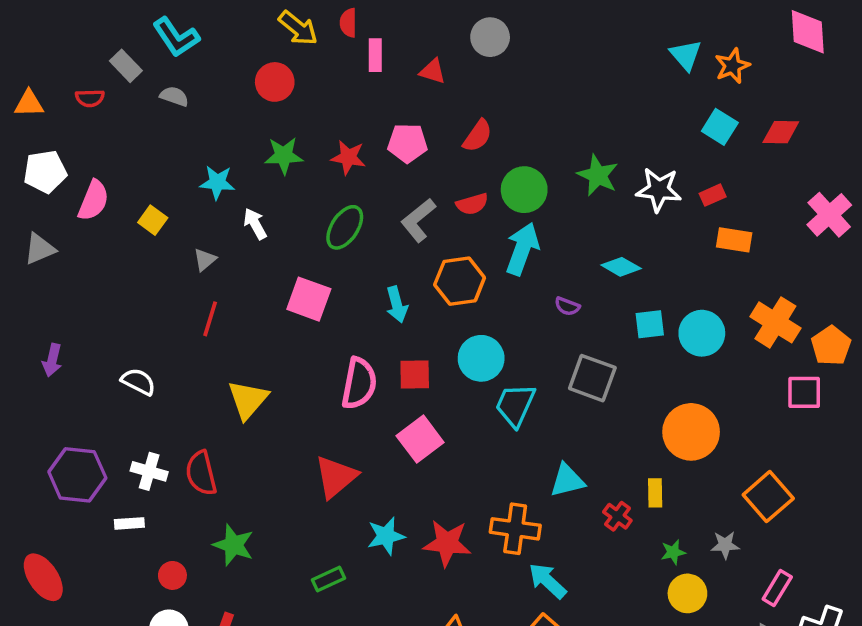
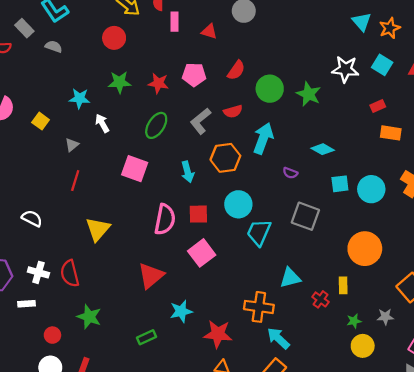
green circle: (524, 190) -> (270, 89), moved
white star: (659, 190) -> (345, 69), moved
red star: (447, 543) -> (218, 334), moved

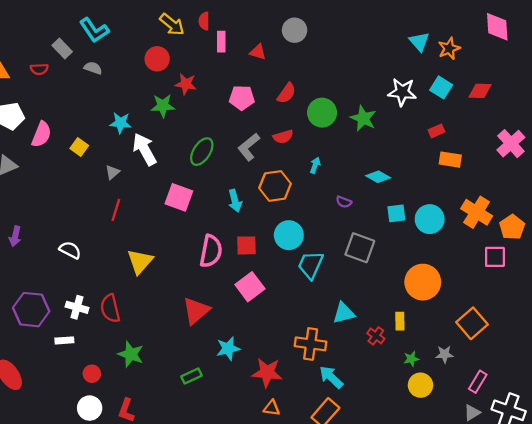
red star: (158, 83) -> (186, 84), moved
white arrow: (102, 123) -> (145, 149), size x1.6
cyan arrow: (263, 138) -> (315, 165), size x0.5

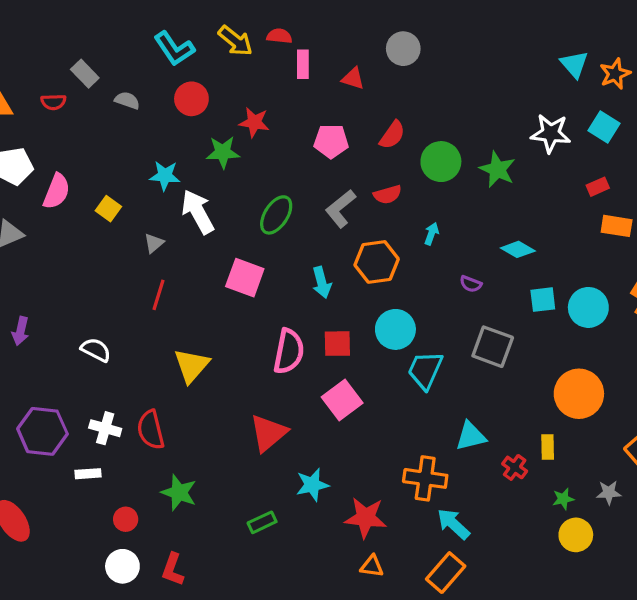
red semicircle: (204, 21) -> (279, 36), turned 96
cyan L-shape: (94, 30) -> (174, 49), moved
red circle: (157, 59) -> (191, 99), moved

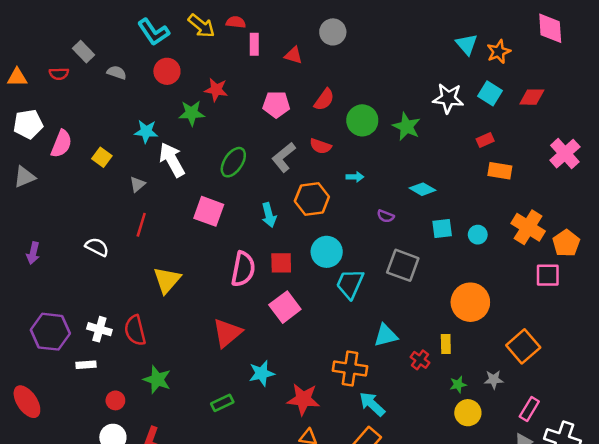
red semicircle: (388, 195) -> (321, 146), turned 35
cyan arrow: (431, 234) -> (355, 177), turned 70
cyan circle: (588, 307) -> (478, 235), size x0.6
white semicircle: (96, 350) -> (97, 247), moved

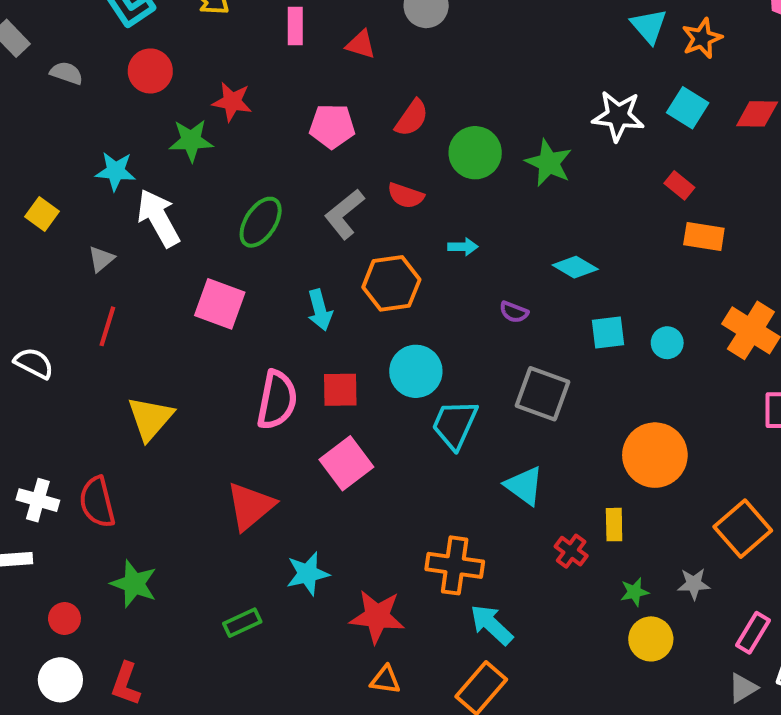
red rectangle: (485, 140) -> (679, 185), turned 63
cyan triangle: (386, 335) -> (524, 486), moved, turned 50

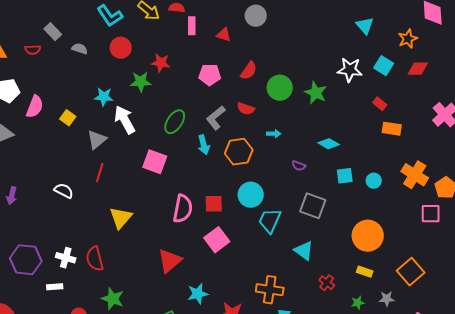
orange star: (702, 38) -> (408, 39), moved
gray triangle: (101, 259) -> (97, 140), size x1.5
cyan arrow: (320, 310) -> (204, 145), moved
yellow rectangle: (614, 525) -> (365, 272), moved, turned -70

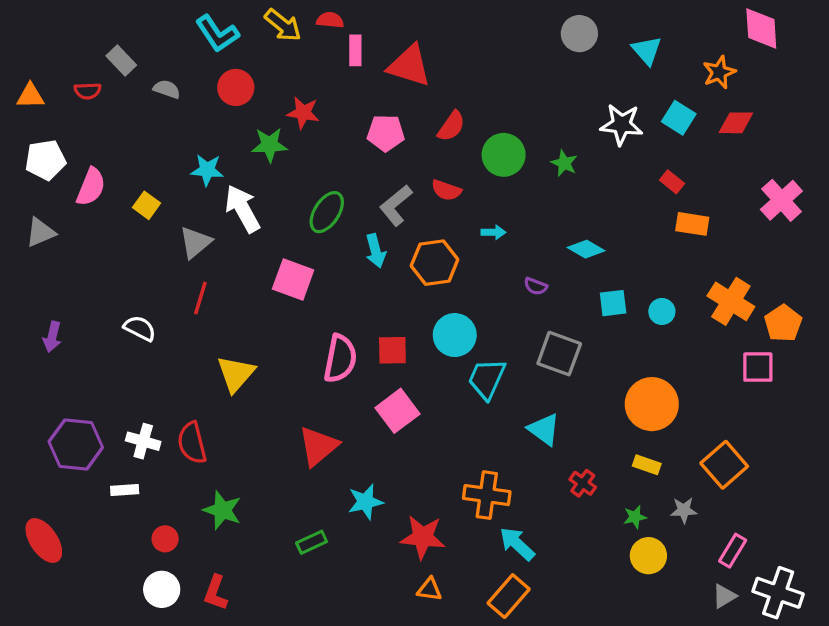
gray circle: (256, 16) -> (579, 34), moved
red triangle: (224, 35) -> (409, 66), size x1.8
green star: (316, 93) -> (564, 163), size x0.7

